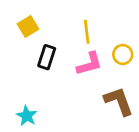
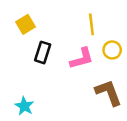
yellow line: (87, 32) -> (91, 24), moved

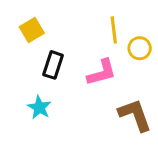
yellow circle: (112, 50) -> (140, 48), moved
cyan star: (24, 106) -> (39, 107), moved

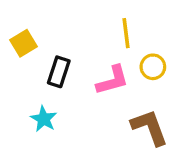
yellow square: (32, 30) -> (23, 43), moved
yellow circle: (140, 48) -> (153, 67), moved

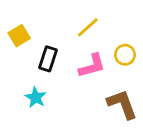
yellow line: (126, 33) -> (88, 27), moved, turned 55

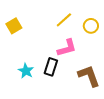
yellow circle: (125, 55) -> (91, 26), moved
black rectangle: (48, 59) -> (51, 67), moved

